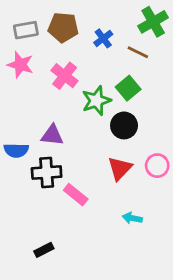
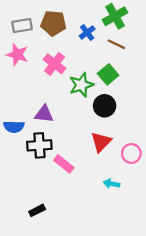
green cross: (153, 22) -> (115, 16), moved
pink circle: (157, 166) -> (131, 153), moved

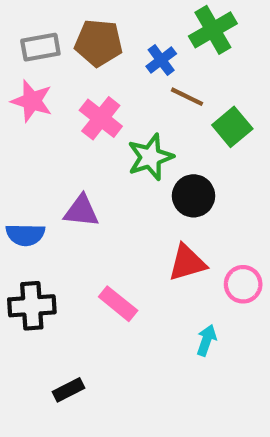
brown line: (116, 44) -> (187, 97), moved
green square: (108, 74) -> (232, 127), moved
red triangle: (101, 142) -> (187, 263), turned 30
black cross: (39, 145) -> (32, 306), moved
cyan arrow: (112, 184) -> (206, 340), turned 98

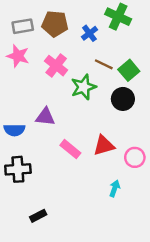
green cross: (213, 30) -> (118, 17), turned -35
brown line: (187, 97) -> (104, 64), moved
black circle: (194, 196) -> (123, 99), moved
pink rectangle: (118, 304) -> (70, 149), moved

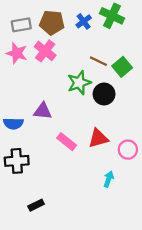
blue cross: (89, 33) -> (84, 21), moved
pink cross: (56, 66) -> (45, 51), moved
black circle: (123, 99) -> (104, 94), moved

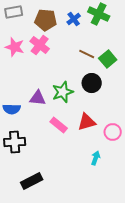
gray rectangle: (21, 25) -> (14, 12), moved
green star: (79, 83) -> (63, 92), moved
black rectangle: (36, 205) -> (32, 181), size x1.5

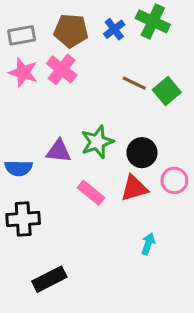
gray rectangle: (14, 12) -> (22, 35), moved
black circle: (92, 83) -> (142, 153), moved
pink circle: (113, 132) -> (174, 180), moved

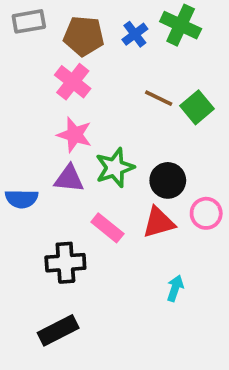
gray rectangle: (22, 35) -> (29, 21), moved
pink star: (23, 72) -> (75, 135), moved
black cross: (23, 219) -> (65, 263), moved

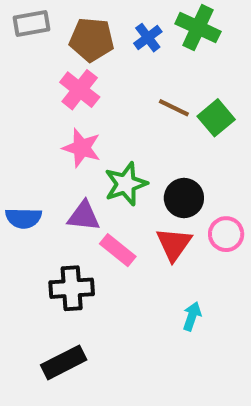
purple triangle: (69, 179) -> (84, 216), moved
red triangle: (159, 222) -> (174, 244), turned -39

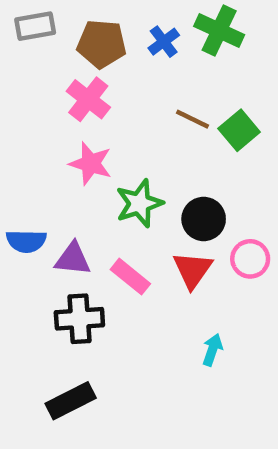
purple triangle: (84, 216) -> (73, 259), moved

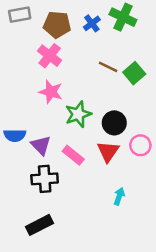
purple triangle: (73, 259) -> (41, 145), turned 40

